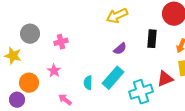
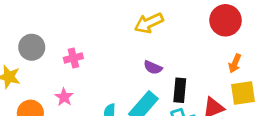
black rectangle: (152, 39) -> (180, 90), moved
purple semicircle: (120, 49) -> (153, 67), turned 64

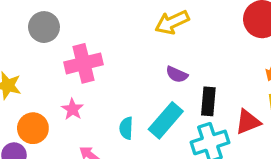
gray circle: (32, 47) -> (44, 27), moved
pink cross: (73, 58) -> (84, 63), size x1.6

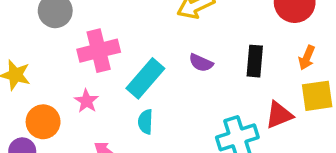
black rectangle: (208, 101) -> (255, 61), moved
cyan rectangle: (166, 120) -> (145, 78), moved

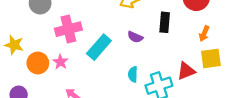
black rectangle: (255, 61) -> (165, 22), moved
orange circle: (43, 122) -> (38, 63), moved
cyan semicircle: (145, 122) -> (133, 74), moved

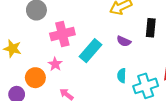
orange circle: (38, 63) -> (35, 78), moved

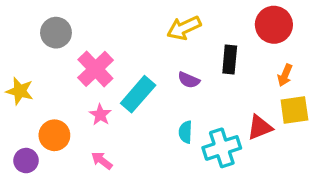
pink cross: (62, 34) -> (95, 69), turned -30
pink star: (55, 64) -> (100, 115), moved

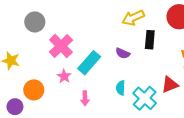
yellow arrow: (184, 28) -> (133, 18), moved
cyan cross: (222, 148) -> (145, 98), turned -30
pink arrow: (102, 161) -> (85, 98), moved, turned -128

